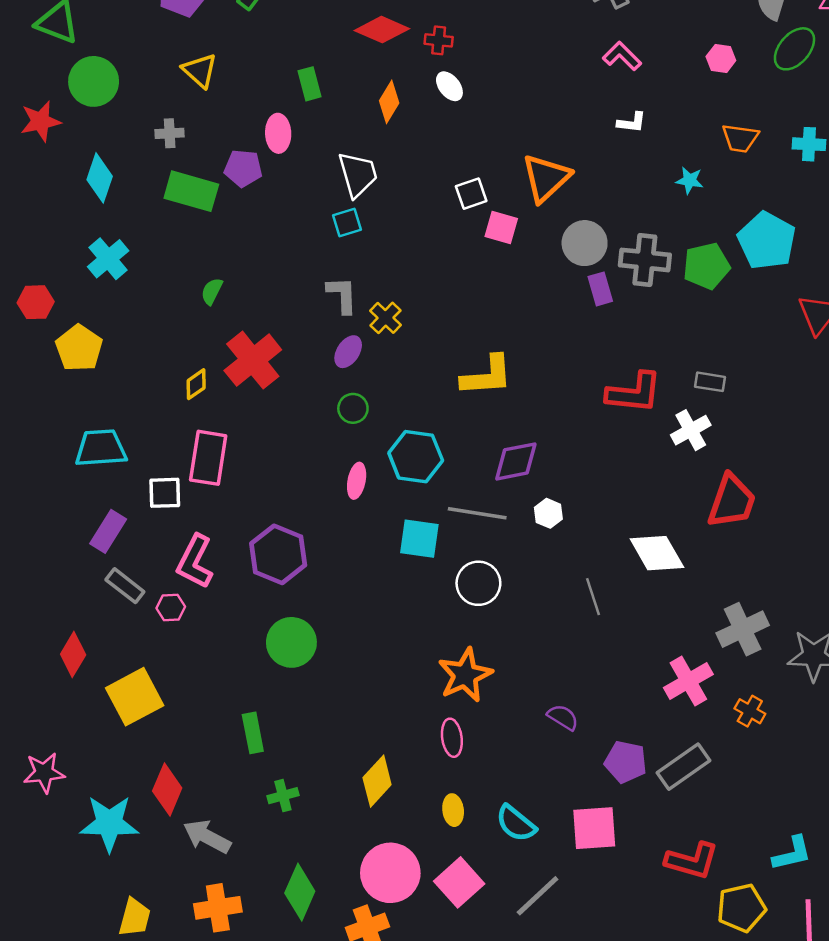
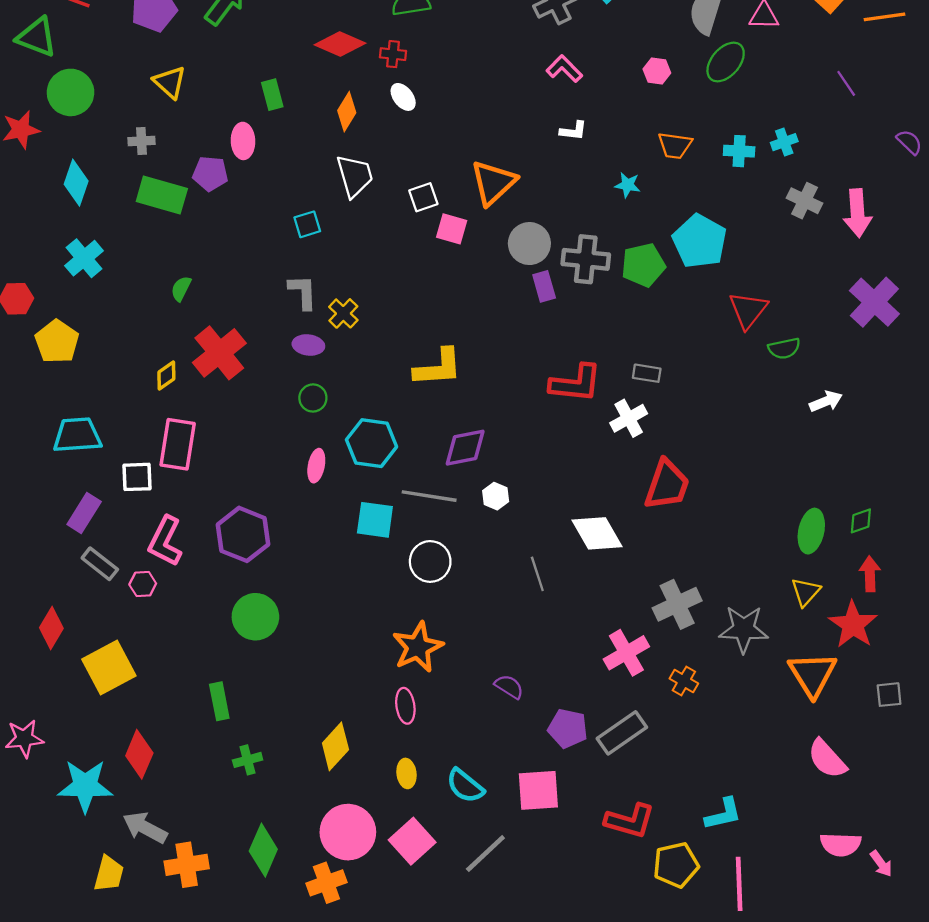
white trapezoid: (358, 174) -> (355, 176), moved
purple ellipse: (348, 352) -> (308, 345), turned 64
gray arrow: (207, 837) -> (145, 828), moved

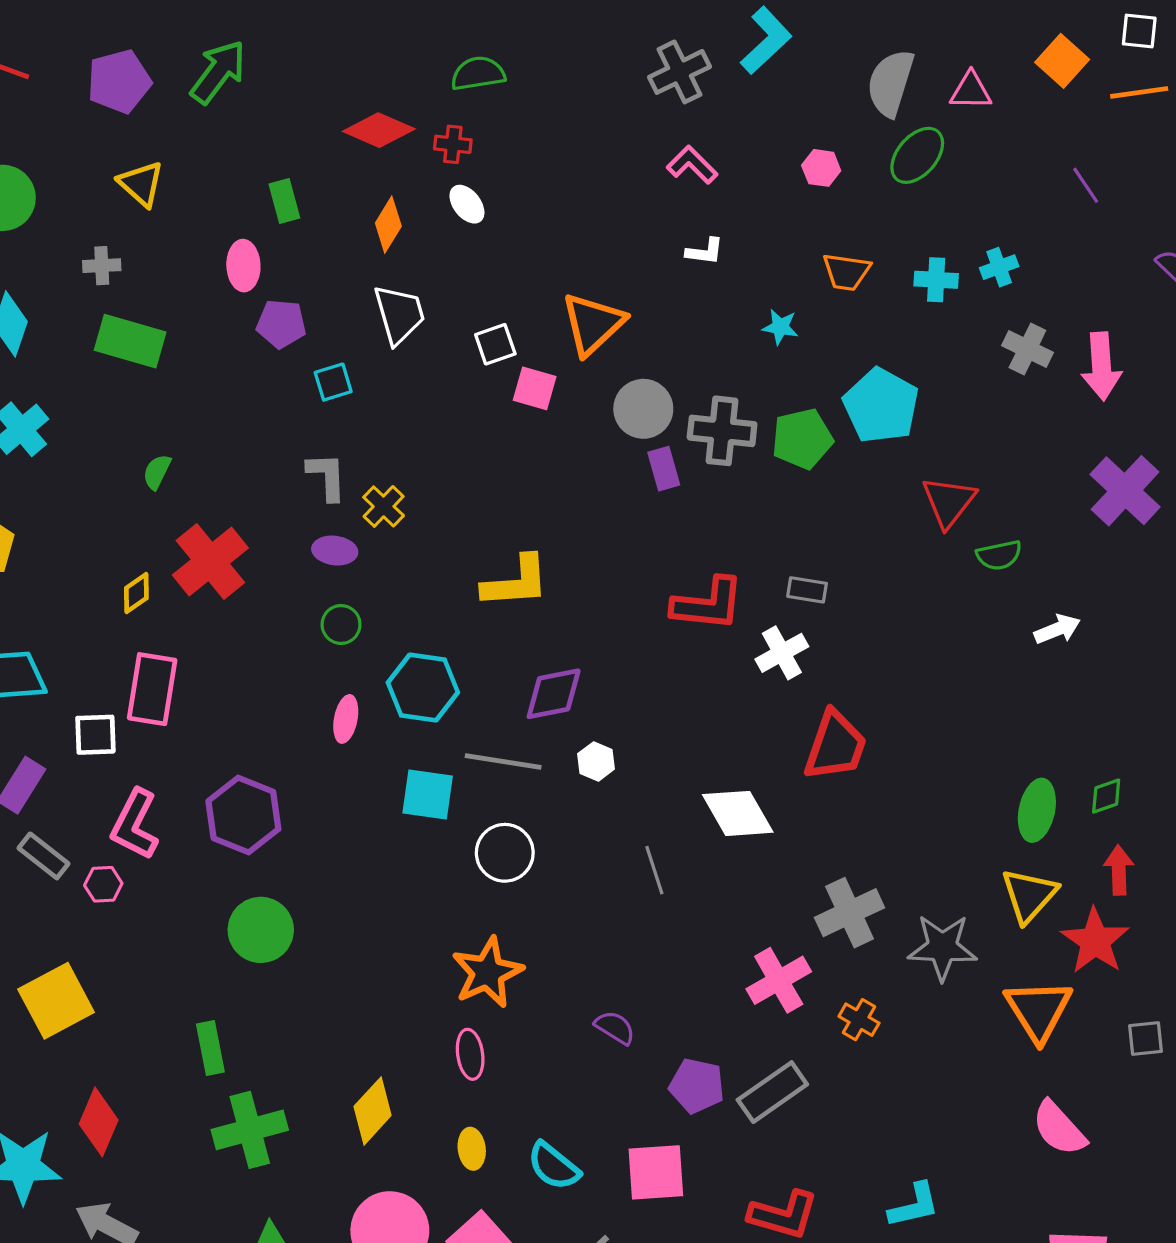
purple pentagon: (210, 174) -> (281, 324), moved
yellow triangle: (806, 592) -> (1029, 895), size x1.4
green cross: (248, 760) -> (250, 1130), size x1.8

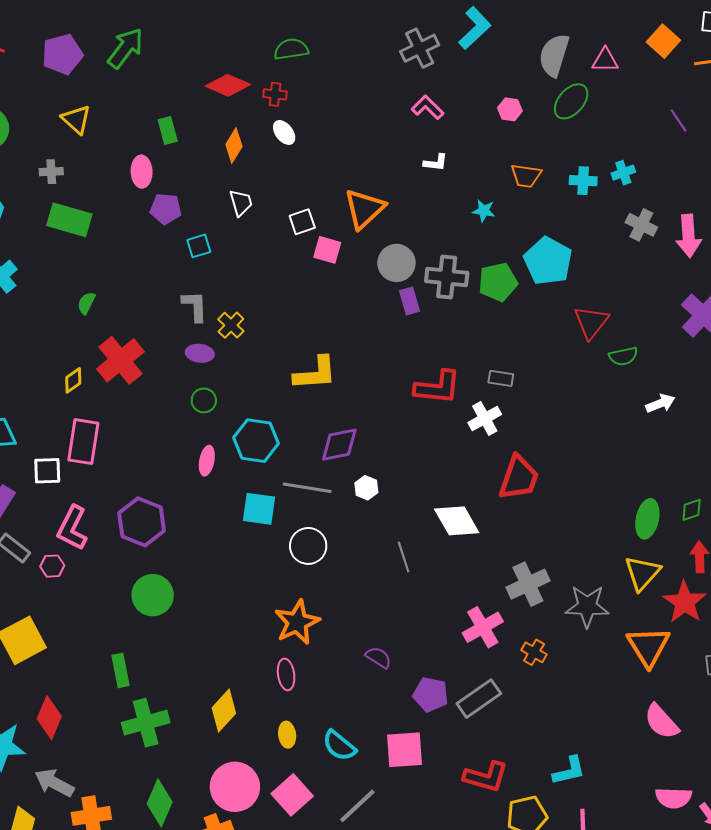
white trapezoid: (399, 314) -> (241, 203), size x0.7

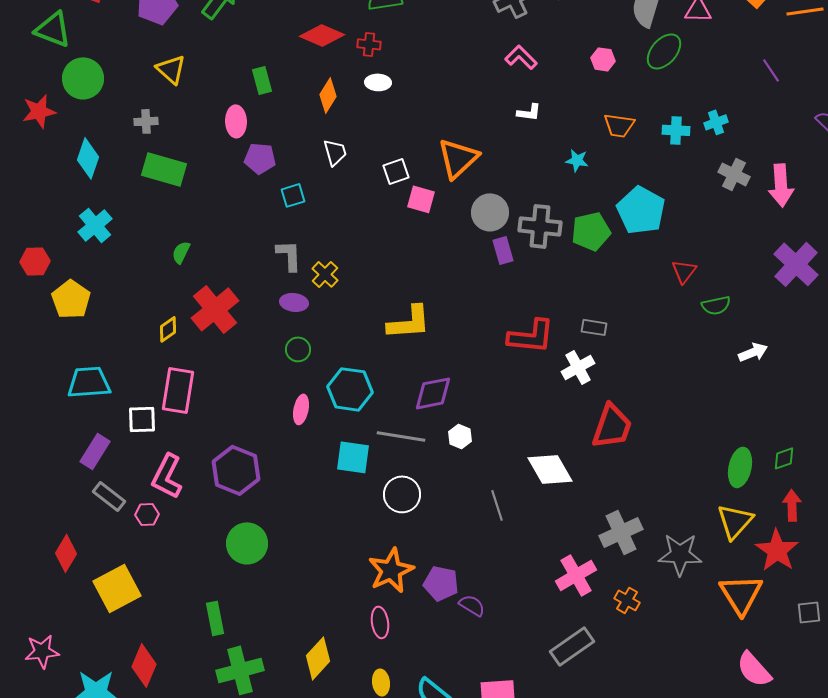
white ellipse: (284, 132) -> (378, 82), turned -50
red triangle: (591, 322) -> (684, 271), size x0.7
purple pentagon: (431, 694) -> (441, 583), moved

